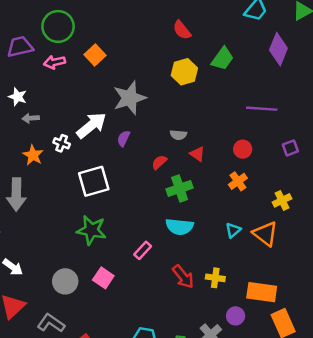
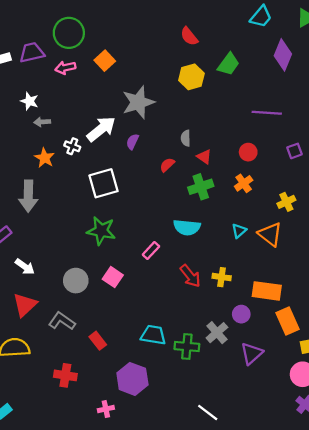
gray semicircle: (178, 135) -> (186, 138), turned 84
green cross: (180, 188) -> (201, 187), moved

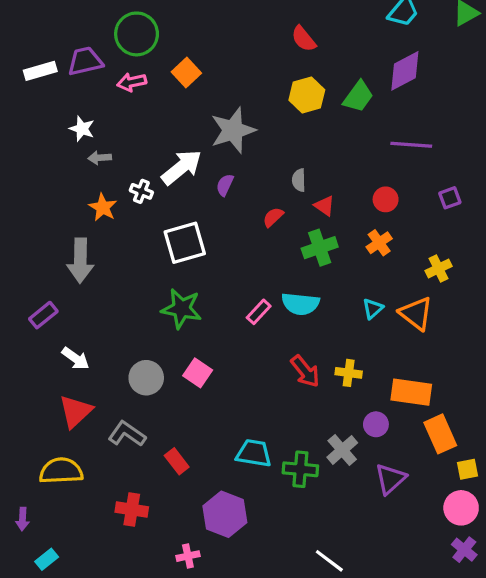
purple diamond: (283, 55) -> (405, 71), moved, turned 40
green trapezoid: (229, 64) -> (358, 97), moved
pink rectangle: (151, 250) -> (259, 312), moved

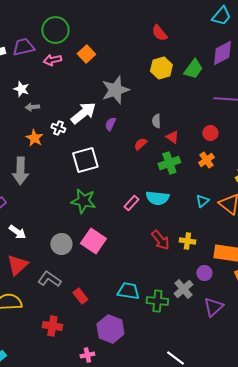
pink square: (198, 373) -> (93, 241), size x1.4

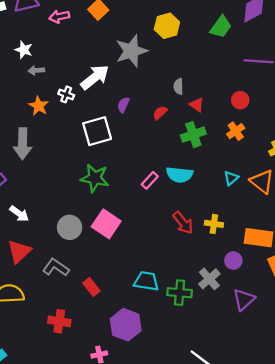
yellow hexagon: (161, 68) -> (167, 26), moved
purple semicircle: (110, 124) -> (123, 105), moved

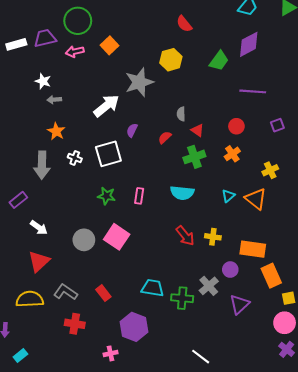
white cross: (66, 94) -> (75, 158), moved
green star: (95, 178) -> (106, 196), size x0.7
pink rectangle: (150, 180) -> (139, 196), moved, turned -35
gray L-shape: (56, 267) -> (65, 292), moved

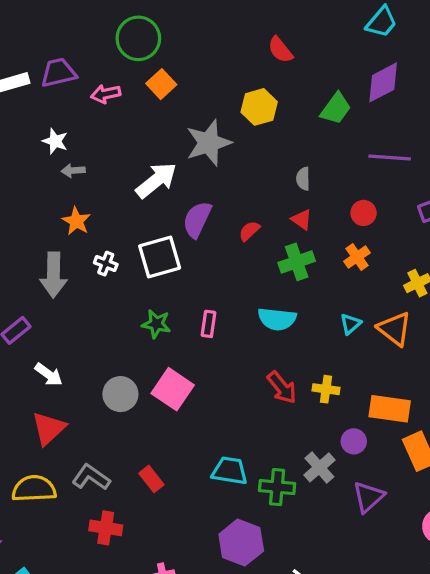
green circle: (78, 21) -> (138, 38), moved
gray semicircle: (181, 114) -> (303, 179), moved
purple semicircle: (132, 130) -> (197, 219), size x1.6
purple hexagon: (134, 327) -> (241, 543), moved

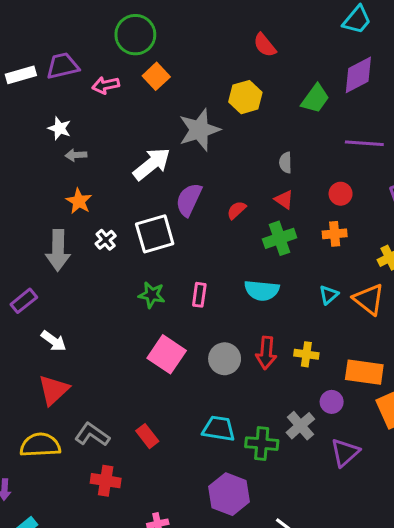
orange cross: (357, 257) -> (335, 234), turned 30
white cross: (106, 264) -> (106, 240), turned 30
red arrow: (282, 388) -> (266, 353), turned 44
gray circle: (120, 394) -> (225, 359), moved

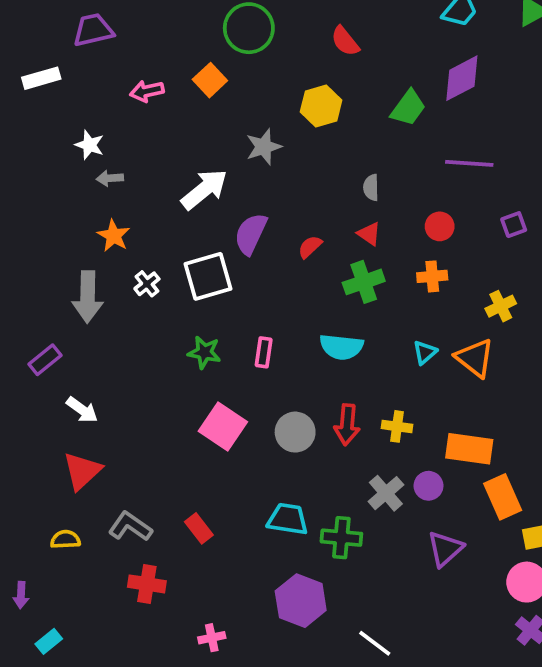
green circle: (135, 35) -> (249, 28), moved
purple trapezoid: (63, 66) -> (93, 30), moved
gray star: (199, 130) -> (264, 147), size x0.7
gray cross: (300, 426) -> (386, 493), moved
yellow semicircle: (40, 445) -> (65, 539), size x0.6

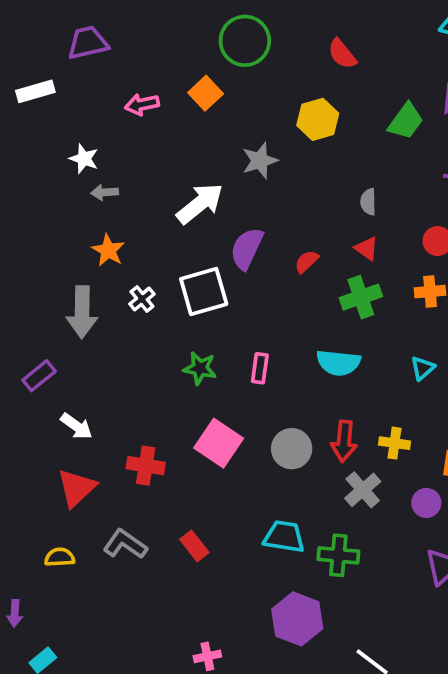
gray cross: (386, 493) -> (363, 490), moved
red cross: (147, 584) -> (146, 466), moved

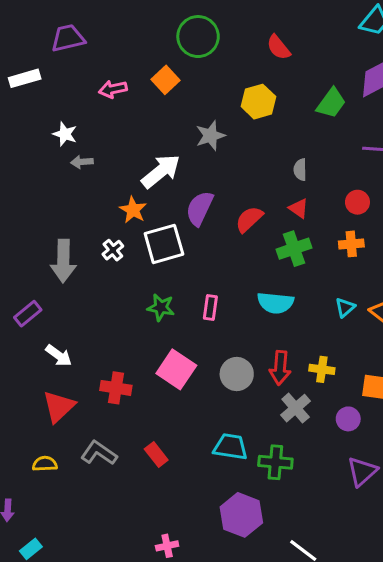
orange star: (108, 250) -> (133, 210), moved
red semicircle: (307, 262) -> (249, 219), size x1.4

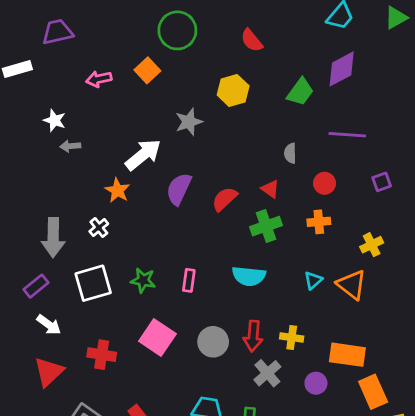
gray semicircle: (300, 170) -> (290, 153), moved
white square: (164, 244) -> (93, 283), moved
purple rectangle: (28, 314) -> (36, 286), moved

